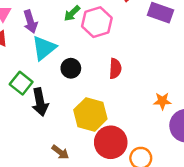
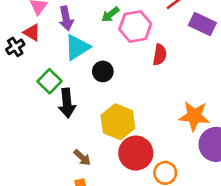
red semicircle: (115, 69) -> (160, 55), moved
orange star: (162, 101) -> (194, 116), size x1.6

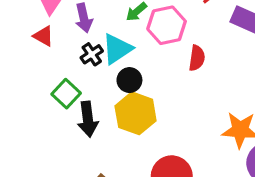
black cross: (15, 47) -> (92, 54), moved
cyan triangle: (77, 47) -> (117, 49), moved
yellow hexagon: (118, 122) -> (136, 113), moved

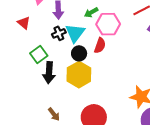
red triangle: (43, 36) -> (24, 23), moved
cyan triangle: (117, 49) -> (75, 33), turned -30
red semicircle: (197, 58) -> (100, 45), moved

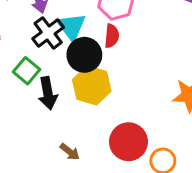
black cross: (59, 33) -> (48, 33), size x1.5
black circle: (79, 53) -> (84, 55), size x1.5

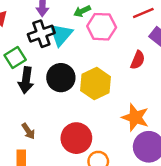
red semicircle: (112, 36) -> (138, 60), moved
black circle: (84, 55) -> (61, 78), moved
yellow hexagon: (92, 85) -> (96, 84), moved

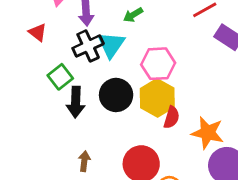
pink hexagon: (102, 27) -> (158, 64), moved
red semicircle: (138, 60) -> (172, 117), moved
brown arrow: (28, 131) -> (84, 161), turned -133

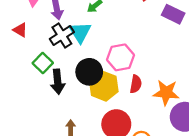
pink hexagon: (158, 64) -> (120, 57), moved
yellow hexagon: (157, 98) -> (104, 86), moved

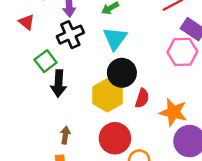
cyan triangle: (80, 32) -> (115, 38), moved
pink hexagon: (120, 57) -> (182, 52), moved
black circle: (89, 72) -> (122, 73), moved

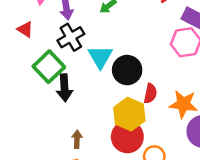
cyan triangle: (115, 38) -> (100, 57), moved
green square: (46, 61) -> (49, 67), size x1.4
yellow hexagon: (107, 95) -> (129, 114), moved

